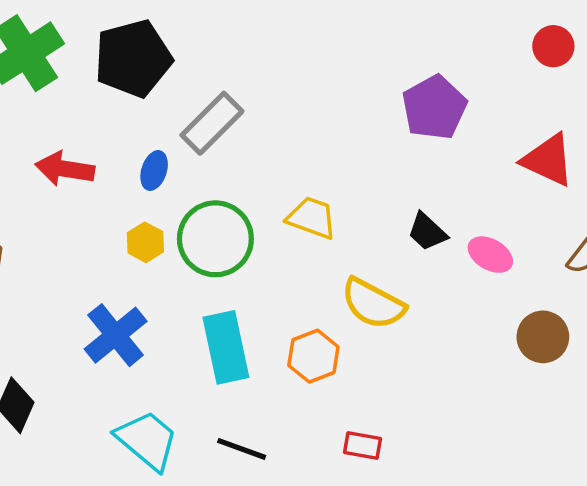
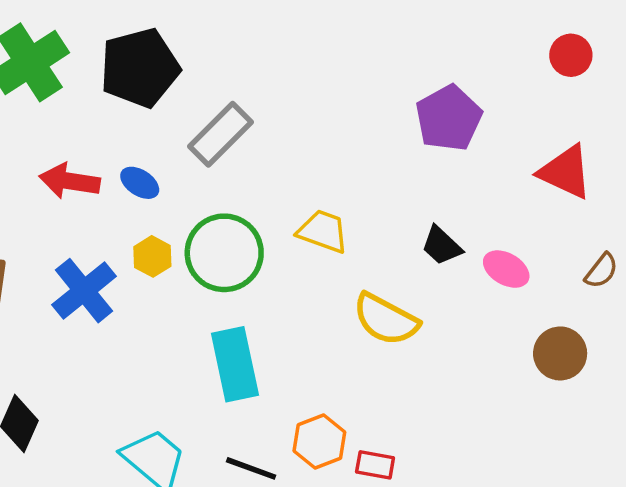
blue ellipse: (154, 171) -> (140, 183), moved, turned -75
blue cross: (116, 335) -> (84, 291), moved
orange hexagon: (313, 356) -> (319, 441), moved

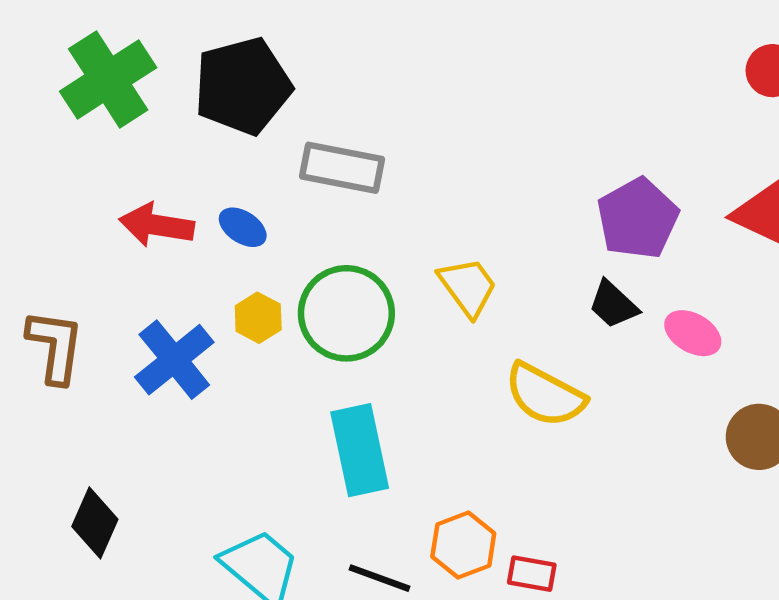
purple pentagon: (449, 118) -> (638, 218), moved
gray rectangle: (221, 134) -> (342, 168), turned 56
yellow trapezoid: (323, 231) -> (468, 287), turned 34

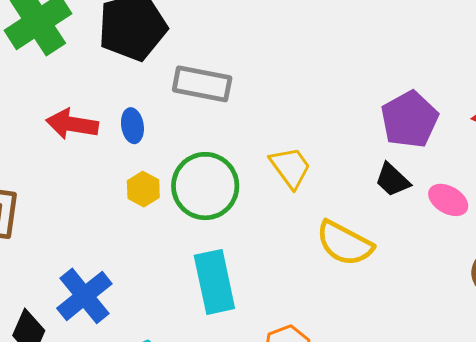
blue ellipse: (243, 227) -> (132, 126), turned 48
blue cross: (174, 360) -> (84, 296), moved

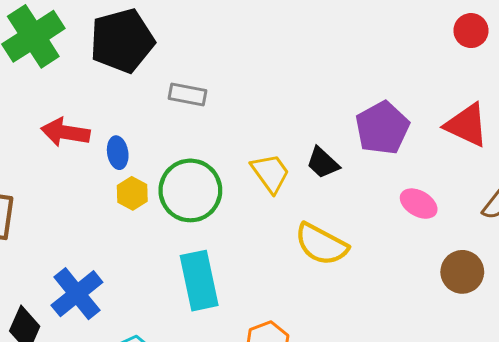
gray rectangle: (202, 84) -> (187, 95), size x0.7
blue ellipse: (132, 126) -> (118, 153), moved
black trapezoid: (392, 180) -> (323, 163), moved

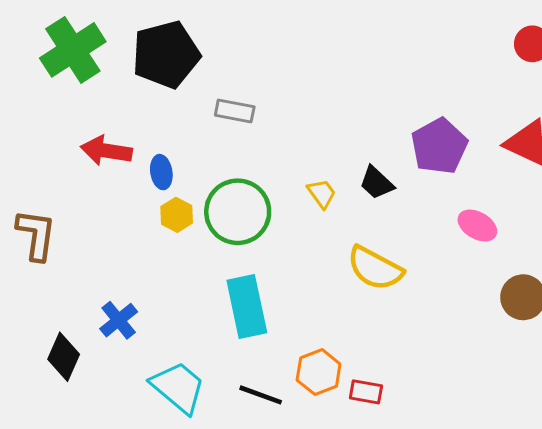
yellow trapezoid: (270, 173) -> (322, 193), size x0.7
blue cross: (77, 294) -> (119, 320), size x0.7

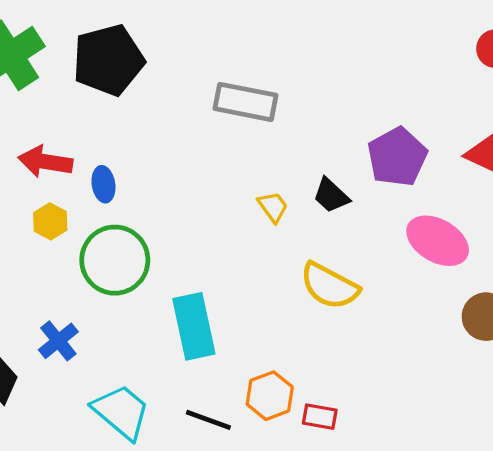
gray rectangle: (235, 111) -> (246, 102), moved, size x1.5
green circle: (238, 212) -> (115, 260), moved
yellow hexagon: (177, 215) -> (50, 221), moved
pink ellipse: (477, 226) -> (438, 241), size x1.5

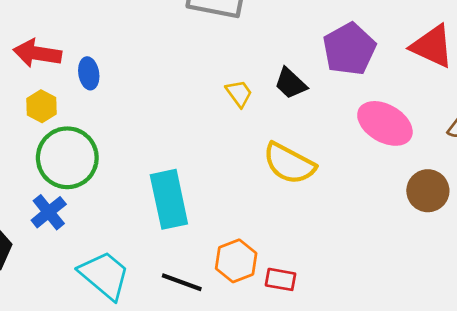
green circle: (115, 260) -> (67, 158), moved

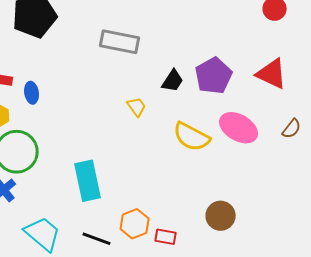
black trapezoid: (291, 83) -> (173, 81), moved, turned -100
yellow semicircle: (289, 164) -> (192, 137), moved
brown circle: (428, 191) -> (221, 216), moved

